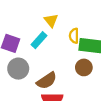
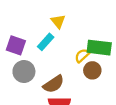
yellow semicircle: (74, 36) -> (82, 56), moved, turned 48

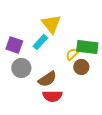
yellow triangle: (58, 21) -> (51, 24), size x1.5

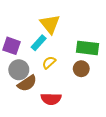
yellow semicircle: (72, 54) -> (49, 62), moved
brown semicircle: (47, 79) -> (27, 83), moved

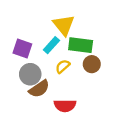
green rectangle: (87, 48) -> (81, 45), moved
brown circle: (81, 69) -> (92, 64), moved

